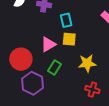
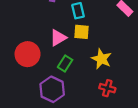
yellow star: (87, 63) -> (101, 59), turned 30
purple hexagon: (32, 83) -> (52, 89), moved

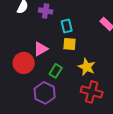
pink triangle: (58, 38) -> (41, 49), moved
red cross: (107, 88) -> (92, 92), size x1.5

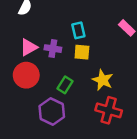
purple cross: (46, 11) -> (53, 49), moved
pink triangle: (41, 49) -> (29, 47), moved

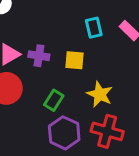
cyan rectangle: (78, 30) -> (94, 28), moved
purple hexagon: (52, 112) -> (64, 133), moved

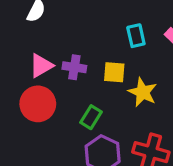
yellow star: (100, 94) -> (143, 92), moved

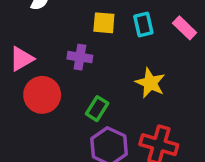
pink triangle: (41, 66) -> (22, 59), moved
yellow square: (114, 72) -> (104, 23), moved

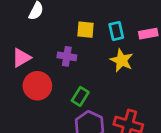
pink rectangle: (185, 28) -> (148, 34), turned -54
yellow star: (150, 83) -> (122, 60), moved

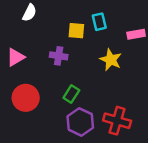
cyan rectangle: (116, 31) -> (99, 22), moved
red circle: (37, 86) -> (26, 98), moved

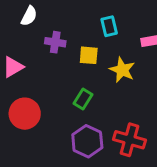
yellow square: (76, 31) -> (89, 55), moved
purple cross: (59, 56) -> (55, 42), moved
green rectangle: (71, 94) -> (83, 99), moved

